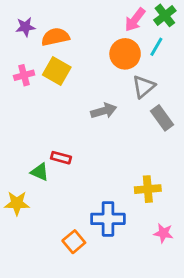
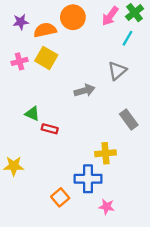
orange circle: (125, 54) -> (73, 17), moved
gray rectangle: (162, 118) -> (129, 120), moved
green triangle: (40, 172) -> (32, 114), moved
yellow cross: (148, 189) -> (105, 153), moved
pink star: (163, 233) -> (107, 207), moved

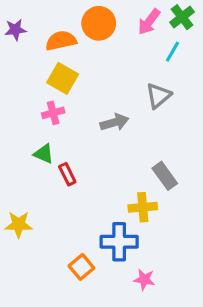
purple star: (21, 22) -> (15, 30), moved
pink cross: (19, 61) -> (53, 113), moved
gray rectangle: (129, 120) -> (165, 176), moved
red rectangle: (50, 129) -> (67, 174), turned 49

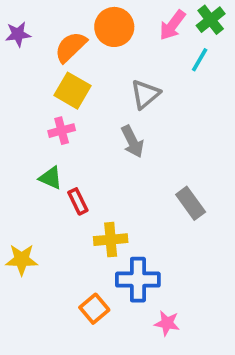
orange semicircle: (61, 41) -> (71, 47), turned -32
gray triangle: (158, 96) -> (145, 94), moved
gray arrow: (114, 122) -> (132, 141), turned 80
yellow cross: (143, 207) -> (111, 240), moved

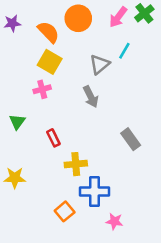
orange semicircle: (71, 47) -> (48, 32), turned 90
cyan line: (200, 60) -> (124, 51), moved
green triangle: (51, 178) -> (17, 122), moved, turned 42

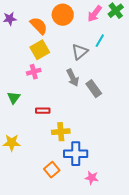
yellow square: (50, 62) -> (40, 50), turned 30
red rectangle: (53, 138) -> (43, 111), turned -64
gray rectangle: (131, 139) -> (94, 89), moved

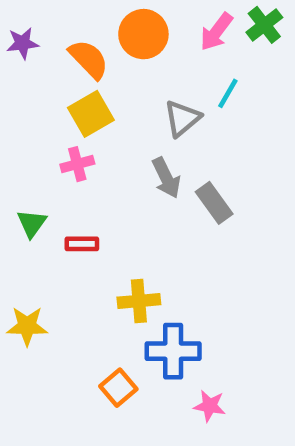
red rectangle: (43, 111) -> (82, 244), moved

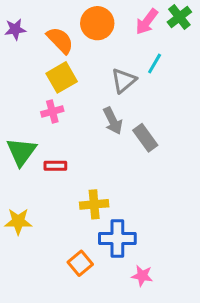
green triangle: (32, 223) -> (21, 152), size x1.5

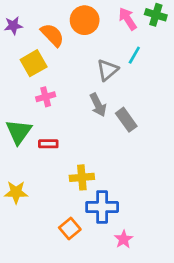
green cross: (179, 17) -> (156, 15), turned -35
pink arrow: (147, 22) -> (128, 19), turned 110
yellow square: (62, 77) -> (34, 63), moved
pink star: (142, 276) -> (124, 239), turned 30

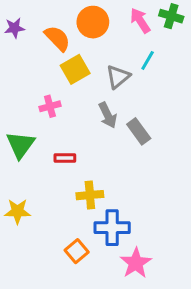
yellow square: (34, 63) -> (75, 69), moved
red rectangle: (48, 144) -> (65, 158), moved
pink star: (124, 239) -> (136, 263), size x1.5

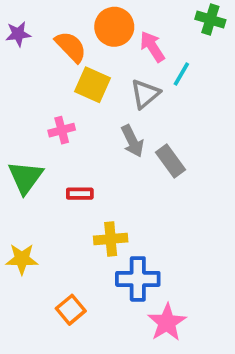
pink arrow: (140, 21) -> (152, 47), moved
yellow square: (75, 69) -> (93, 85), turned -36
orange square: (77, 251) -> (71, 310), moved

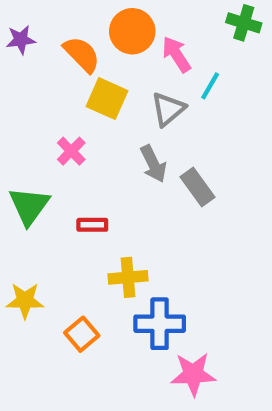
pink cross: (62, 130) -> (71, 151), turned -30
orange square: (71, 310) -> (82, 334), moved
pink star: (167, 322) -> (193, 374), turned 30

